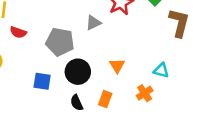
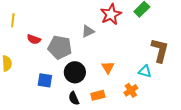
brown L-shape: (179, 23) -> (160, 50), moved
red semicircle: (18, 32) -> (34, 39), moved
orange rectangle: (105, 99) -> (98, 95), turned 56

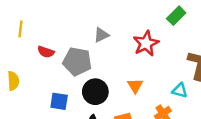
red star: (111, 14) -> (146, 43), moved
gray triangle: (88, 31) -> (101, 35), moved

